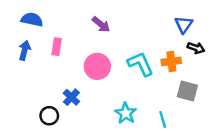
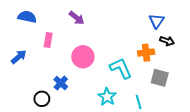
purple arrow: (101, 24) -> (77, 18), moved
blue arrow: (25, 50) -> (19, 57), moved, turned 35
cyan L-shape: (140, 64) -> (121, 68), moved

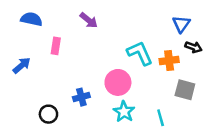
pink circle: (83, 57) -> (118, 82), moved
cyan L-shape: (121, 68) -> (140, 53), moved
blue cross: (61, 83) -> (81, 97), moved, turned 32

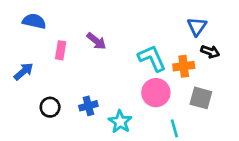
purple arrow: (89, 20) -> (96, 41), moved
pink circle: (118, 82) -> (156, 93), moved
cyan star: (124, 112) -> (120, 122), moved
black circle: (48, 114) -> (50, 107), moved

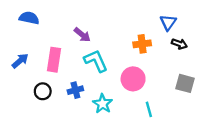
pink rectangle: (61, 50) -> (54, 60), moved, size x1.5
cyan L-shape: (152, 58) -> (96, 61), moved
orange cross: (184, 66) -> (142, 44), moved
gray square: (201, 98) -> (185, 83), moved

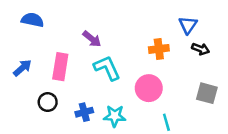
blue cross: (75, 90) -> (84, 112), moved
cyan star: (103, 104) -> (115, 116), turned -30

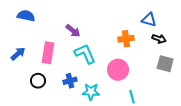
blue triangle: (188, 25) -> (149, 20), turned -49
gray square: (207, 93) -> (165, 64), moved
blue cross: (84, 112) -> (70, 81), moved

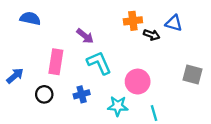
orange cross: (126, 39) -> (133, 21), moved
black arrow: (159, 39) -> (152, 35), moved
blue arrow: (18, 54) -> (15, 76), moved
cyan star: (91, 92) -> (118, 106), moved

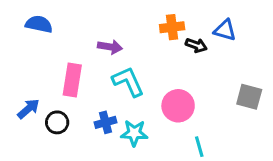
purple arrow: (85, 36) -> (110, 47), turned -30
blue arrow: (15, 76) -> (28, 109), moved
cyan star: (118, 106) -> (134, 133), moved

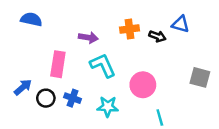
orange cross: (172, 27) -> (130, 29), moved
blue cross: (105, 122) -> (73, 98), moved, turned 35

